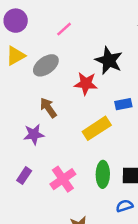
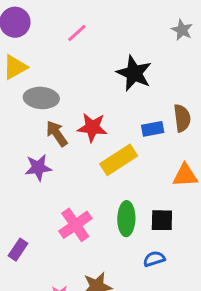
gray ellipse: (46, 65) -> (41, 98), moved, turned 40
red star: (86, 84) -> (92, 127), moved
purple rectangle: (24, 176) -> (18, 250), moved

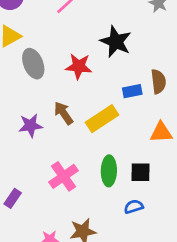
gray ellipse: (41, 98) -> (33, 64), turned 64
red star: (92, 127) -> (79, 66), moved
brown arrow: (57, 134) -> (64, 113), moved

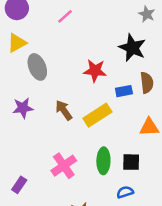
black star: (116, 42) -> (132, 48), moved
red star: (79, 66) -> (95, 71), moved
purple star: (30, 125) -> (23, 108), moved

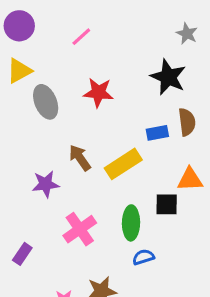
red star: (95, 71) -> (98, 93), moved
purple star: (23, 108) -> (46, 184), moved
black square: (131, 162) -> (167, 204), moved
blue semicircle: (125, 192) -> (143, 257), moved

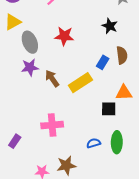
black star: (168, 77) -> (110, 26), size x0.7
blue rectangle: (157, 133) -> (103, 62), turned -48
purple star: (46, 184) -> (30, 67), moved
green ellipse: (131, 223) -> (117, 142), moved
pink cross: (80, 229) -> (52, 125), turned 30

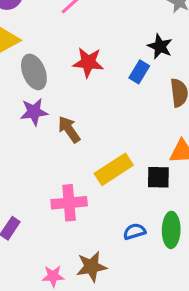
blue rectangle: (103, 62) -> (139, 72), moved
yellow rectangle: (80, 83) -> (114, 169), moved

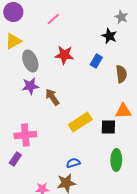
black star: (160, 46) -> (109, 36), moved
pink cross: (69, 203) -> (25, 135), moved
blue semicircle: (134, 231) -> (73, 163), moved

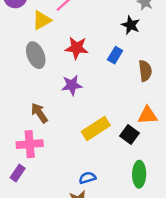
yellow triangle: (13, 41) -> (42, 20), moved
purple star: (30, 86) -> (72, 85), moved
brown arrow: (52, 97) -> (39, 113), moved
black square: (108, 127) -> (130, 135), turned 35

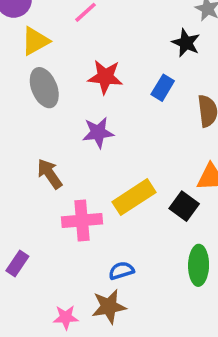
yellow triangle: (42, 20) -> (35, 41), moved
pink cross: (30, 144) -> (82, 220), moved

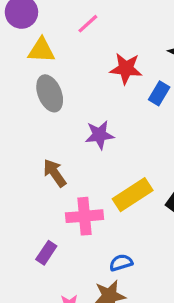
yellow triangle: (35, 41) -> (41, 50), turned 32
red star: (105, 77) -> (126, 69), moved
purple rectangle: (17, 263) -> (46, 253), moved

